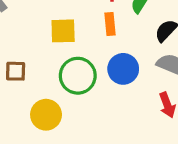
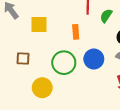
orange rectangle: (110, 24) -> (76, 32), moved
yellow square: (63, 31) -> (39, 24), moved

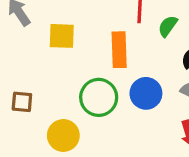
orange rectangle: (76, 32) -> (119, 50), size x1.5
brown square: (23, 59) -> (22, 102), moved

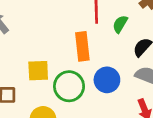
yellow square: (62, 36) -> (38, 71), moved

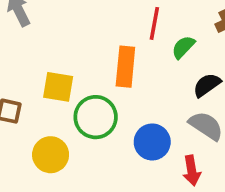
blue circle: (107, 80) -> (152, 142), moved

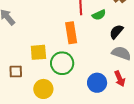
green semicircle: (183, 47) -> (99, 15), turned -144
blue circle: (152, 142) -> (97, 83), moved

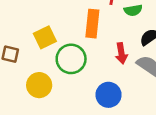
yellow square: (38, 52) -> (45, 37), turned -36
red arrow: (120, 79) -> (121, 53), moved

